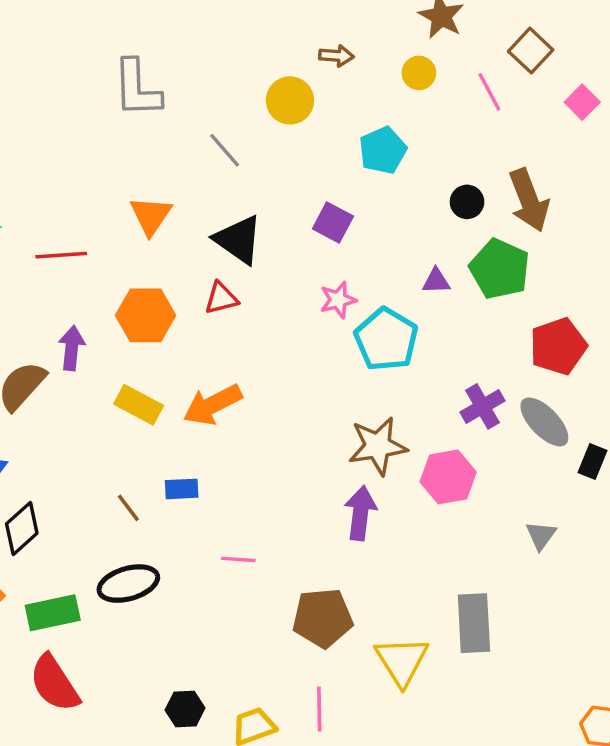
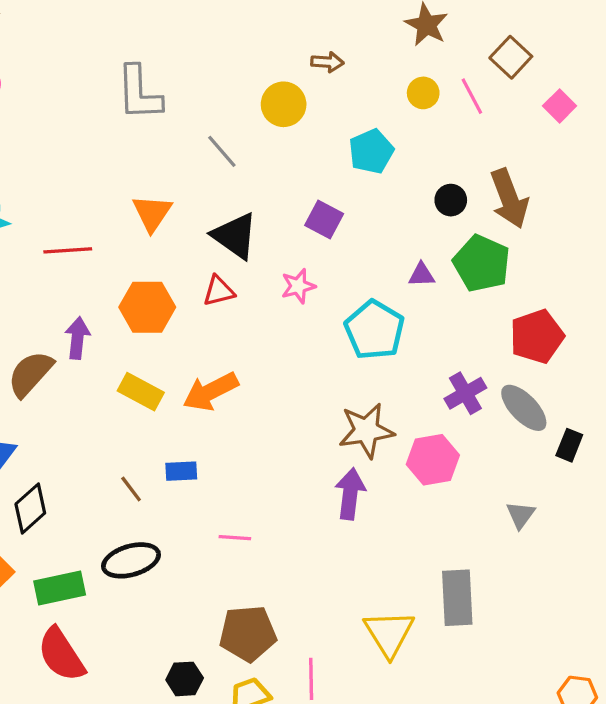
yellow circle: (419, 73) -> (423, 93), moved
pink star: (338, 300) -> (298, 286), moved
brown pentagon: (323, 618) -> (248, 633), moved

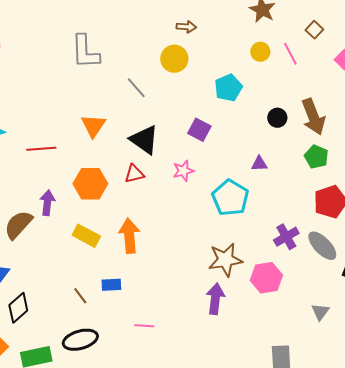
brown square: (511, 57) -> (314, 30), size x0.7
brown arrow: (327, 62) -> (186, 27), moved
green pentagon: (482, 263) -> (316, 157), moved, size x0.7
orange arrow: (211, 392) -> (129, 236), turned 112

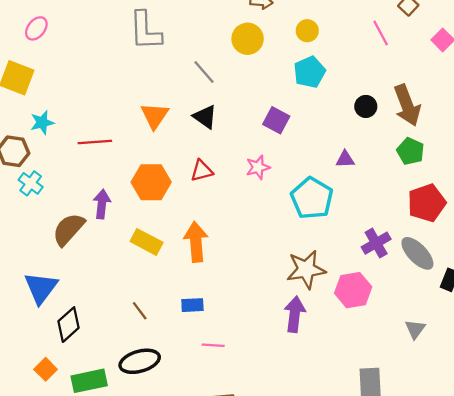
yellow circle: (260, 52) -> (307, 31), moved
black triangle: (144, 140) -> (205, 117), moved, size x0.7
blue rectangle: (111, 285) -> (192, 305), moved

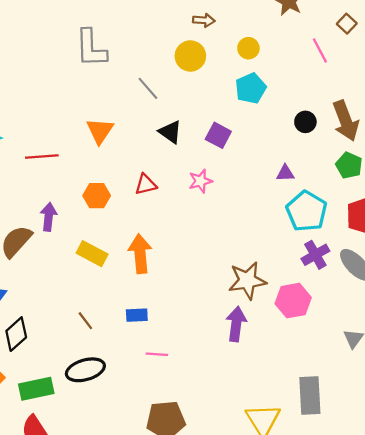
black triangle: (205, 117) -> (170, 132), moved
orange hexagon: (151, 182) -> (97, 196), size x0.7
cyan pentagon: (312, 198) -> (307, 211), moved

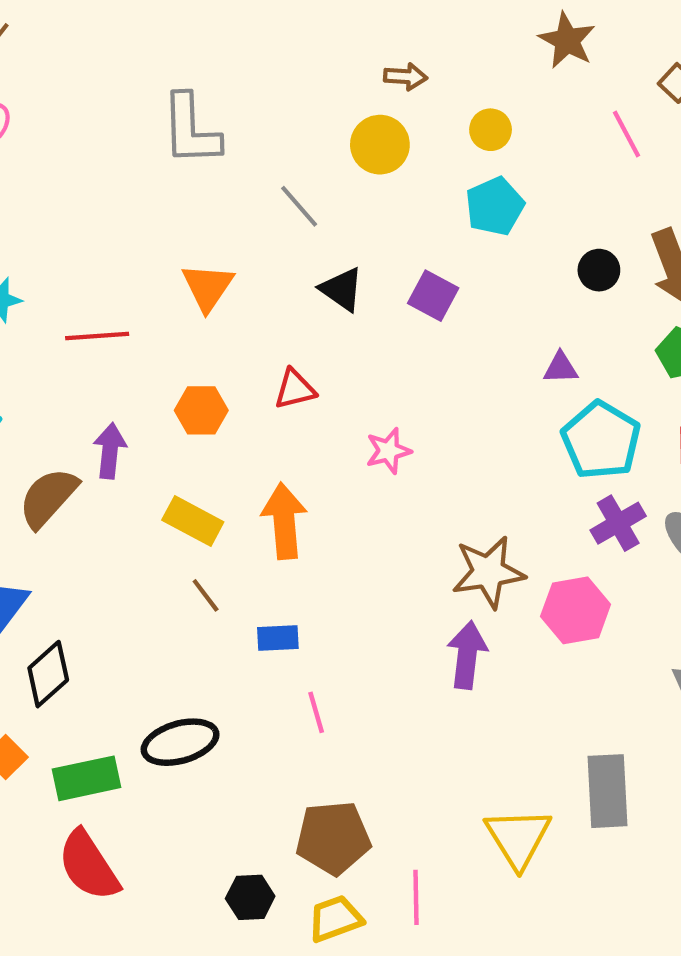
pink star: (200, 181) -> (388, 451), moved
brown line: (85, 321) -> (206, 595), moved
pink line: (157, 354) -> (316, 712), turned 70

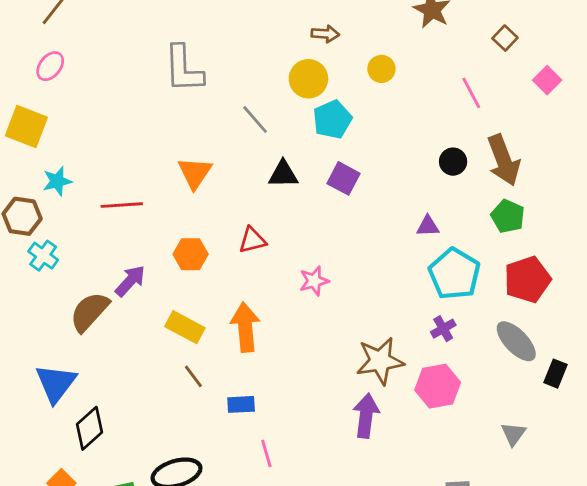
pink line: (627, 134) -> (471, 93), moved
cyan pentagon: (495, 206) -> (332, 119), moved
black triangle: (342, 289) -> (283, 174), turned -36
purple arrow: (110, 451) -> (130, 281), turned 36
purple cross: (618, 523) -> (443, 329), moved, size x0.7

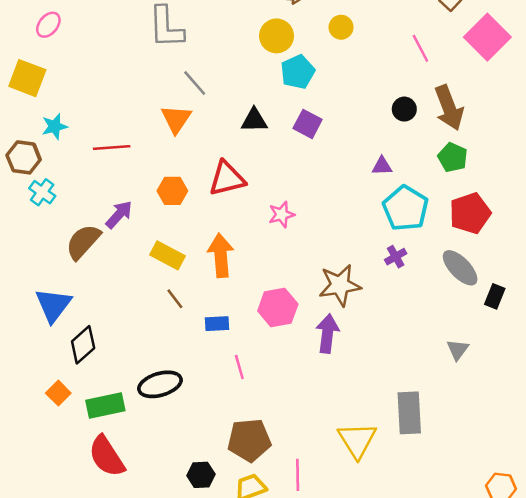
pink square: (547, 80) -> (487, 37), size x1.8
gray line: (255, 119) -> (195, 83), moved
red triangle: (252, 240) -> (227, 179), size x1.5
pink hexagon: (438, 386) -> (278, 307), moved

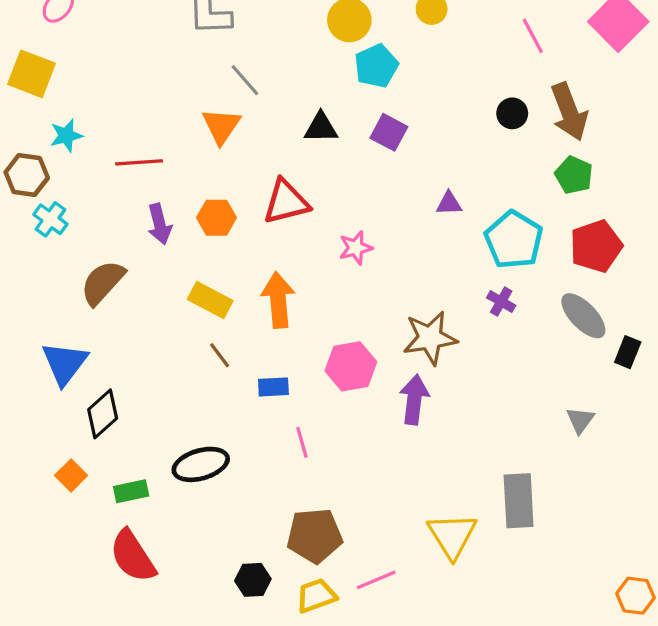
purple triangle: (382, 166) -> (449, 203), moved
purple arrow: (119, 214) -> (160, 224), moved, turned 124
purple cross: (396, 257) -> (501, 302), turned -30
green rectangle: (105, 405) -> (131, 491), size x0.7
pink line: (298, 475) -> (376, 580), turned 68

